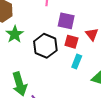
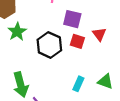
cyan rectangle: (77, 61) -> (78, 84), moved

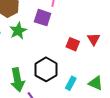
purple square: (72, 19) -> (43, 18), moved
black hexagon: (49, 45) -> (46, 69), moved

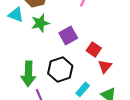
purple square: (43, 18) -> (68, 35), moved, turned 30
red triangle: (94, 39) -> (105, 66), moved

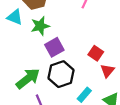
purple square: (68, 35) -> (54, 47), moved
green arrow: (28, 74) -> (28, 79), turned -130

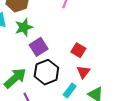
red triangle: (107, 71) -> (83, 72), moved

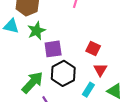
purple square: (39, 47) -> (53, 49), turned 30

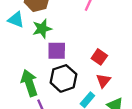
green arrow: (32, 82) -> (29, 83), turned -70

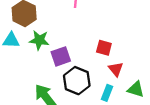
green star: (42, 29) -> (39, 40), turned -30

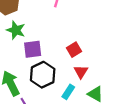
red square: (104, 48) -> (74, 50), turned 32

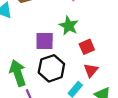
green star: (16, 30) -> (69, 26), moved

